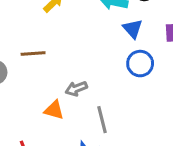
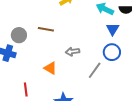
gray arrow: (76, 89) -> (73, 52), moved
gray line: (102, 120) -> (95, 70), moved, turned 36

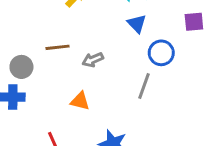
blue triangle: (113, 29) -> (137, 24), moved
gray arrow: (73, 52) -> (93, 60), moved

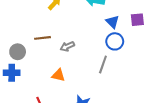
blue triangle: (137, 24) -> (112, 22), moved

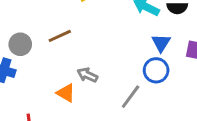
brown line: (43, 38) -> (60, 36), turned -35
gray arrow: (67, 46) -> (87, 75), moved, turned 32

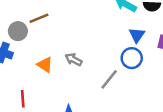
brown line: (60, 36) -> (39, 18), moved
orange triangle: (66, 93) -> (45, 65), moved

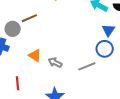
gray arrow: (74, 59) -> (55, 63), moved
gray line: (109, 79) -> (87, 66), turned 30

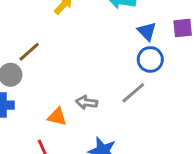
orange triangle: (35, 55) -> (57, 117), moved

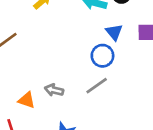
blue circle: (150, 59) -> (102, 56), moved

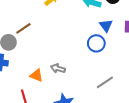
gray line: (97, 86) -> (105, 82), moved

